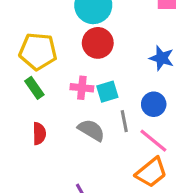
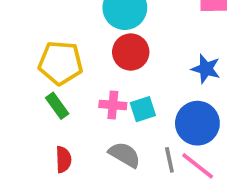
blue circle: (154, 104) -> (197, 123), size x1.5
gray line: (124, 121) -> (169, 160), moved

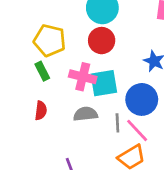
pink cross: (113, 105) -> (83, 77), size x1.4
cyan square: (143, 109) -> (104, 83), size x1.5
gray semicircle: (125, 155) -> (86, 114), turned -45

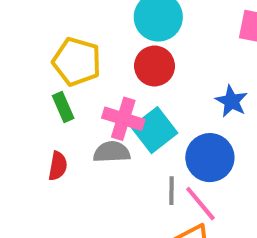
cyan square: (104, 83) -> (154, 130), turned -32
gray semicircle: (86, 114) -> (112, 152), moved

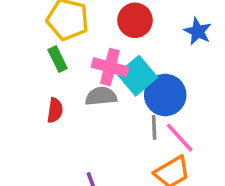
blue star: (231, 101) -> (198, 31), moved
blue circle: (210, 158) -> (165, 95), moved

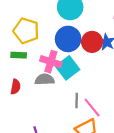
red circle: (135, 20) -> (92, 42), moved
green rectangle: (58, 59) -> (19, 55), turned -64
blue circle: (165, 95) -> (68, 39), moved

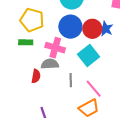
cyan square: (68, 68) -> (88, 55), moved
red semicircle: (16, 87) -> (36, 76), moved
gray line: (77, 100) -> (71, 80), moved

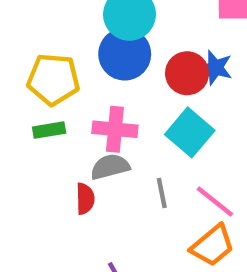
blue circle: (70, 27) -> (125, 54), moved

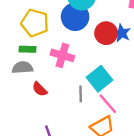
cyan square: (190, 132) -> (100, 79), moved
gray semicircle: (110, 167) -> (22, 68), moved
red semicircle: (85, 199) -> (40, 89), turned 126

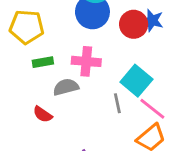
yellow pentagon: (35, 23) -> (27, 27), moved
gray semicircle: (22, 68) -> (66, 87), moved
red semicircle: (40, 89) -> (43, 114), moved

